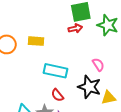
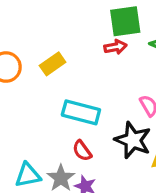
yellow rectangle: (36, 41) -> (53, 64), turned -42

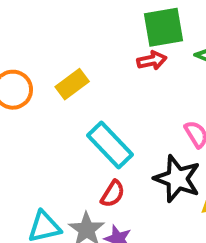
cyan rectangle: (81, 112) -> (110, 145), turned 33
red semicircle: (82, 151) -> (113, 194), turned -110

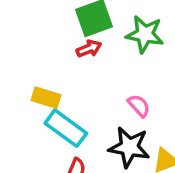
yellow rectangle: (72, 84) -> (46, 98), moved, turned 64

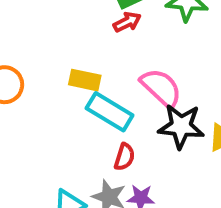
pink semicircle: (139, 106) -> (161, 88), moved, size x1.6

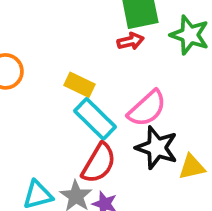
pink semicircle: (161, 88) -> (147, 108), turned 81
red semicircle: (125, 157) -> (99, 163), size x1.6

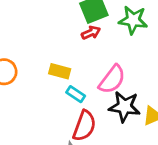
cyan rectangle: (95, 119) -> (76, 94), size x0.6

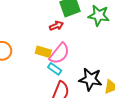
red arrow: (91, 33) -> (56, 26), moved
pink semicircle: (112, 79) -> (59, 54), moved

